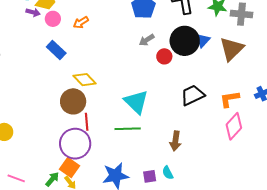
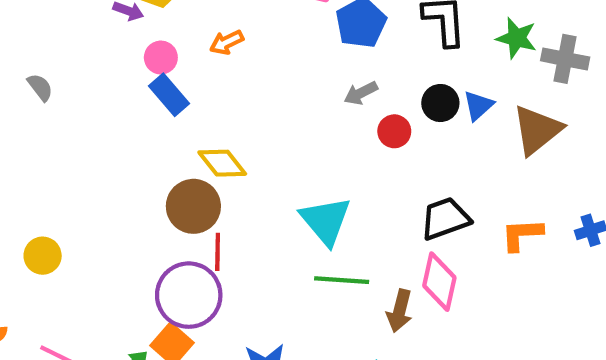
pink circle: (53, 19) -> (161, 58), moved
black circle: (185, 41) -> (440, 103), size x0.6
pink diamond: (234, 126) -> (439, 282), moved, turned -36
green line: (128, 129) -> (342, 280), moved

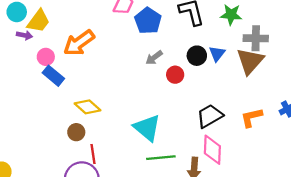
orange arrow: (227, 42) -> (79, 43), size x1.8
gray cross: (565, 59) -> (256, 38), moved
brown circle: (193, 206) -> (76, 132), size x0.6

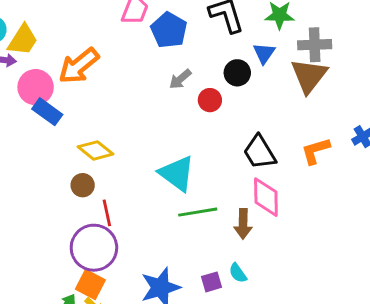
blue triangle: (217, 54) -> (264, 53), moved
pink circle: (46, 57) -> (36, 87), size x1.5
black trapezoid: (210, 116) -> (260, 152), turned -88

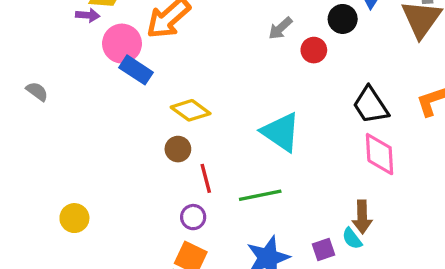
green line: (198, 212) -> (260, 195), moved
brown arrow: (243, 224) -> (362, 217), moved
purple circle: (94, 248) -> (193, 217), size x0.5

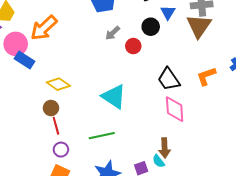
red line: (206, 178) -> (56, 126), moved

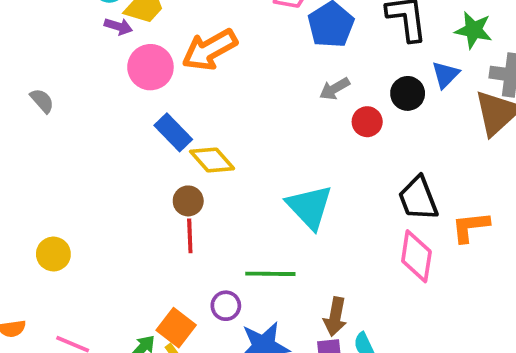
blue rectangle: (24, 60) -> (173, 132), moved
orange L-shape: (206, 76) -> (470, 227), moved
brown arrow: (165, 148) -> (335, 317), moved
purple circle: (61, 150) -> (226, 306), moved

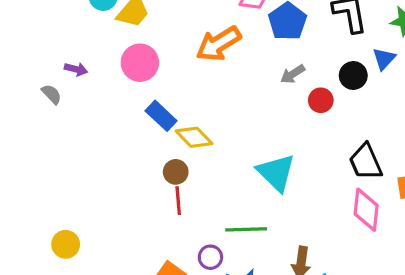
purple arrow: (118, 26) -> (76, 69), moved
orange arrow: (210, 50) -> (218, 44), moved
yellow circle: (53, 254) -> (66, 244), moved

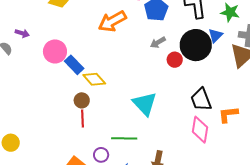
pink circle: (140, 63) -> (55, 51), moved
black circle: (353, 75) -> (196, 45), size x1.8

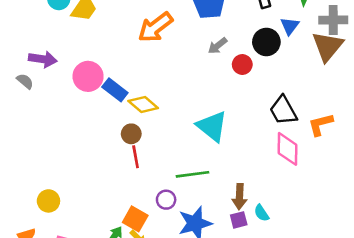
purple arrow: (22, 33) -> (43, 59), size x1.5
black circle: (196, 45) -> (266, 42), size x0.7

